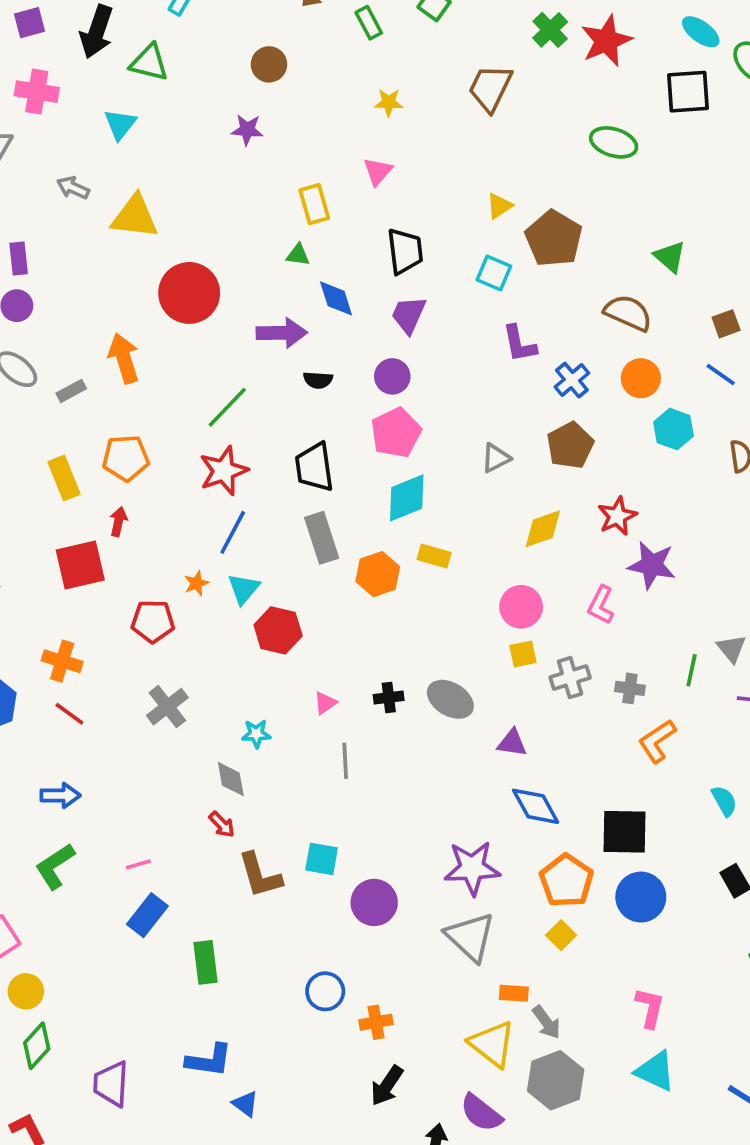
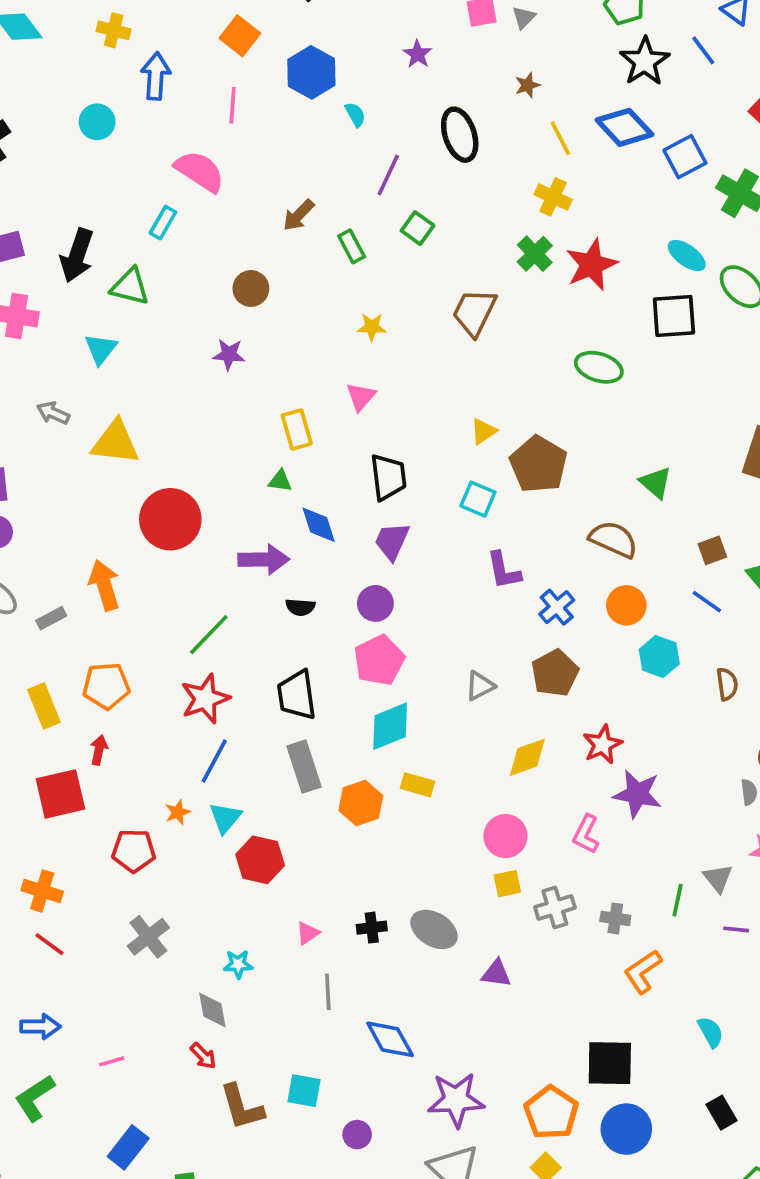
blue diamond: (536, 806) -> (390, 1039), moved
pink line: (138, 864) -> (112, 1061), moved
purple circle: (374, 902) -> (357, 1135), size x0.6

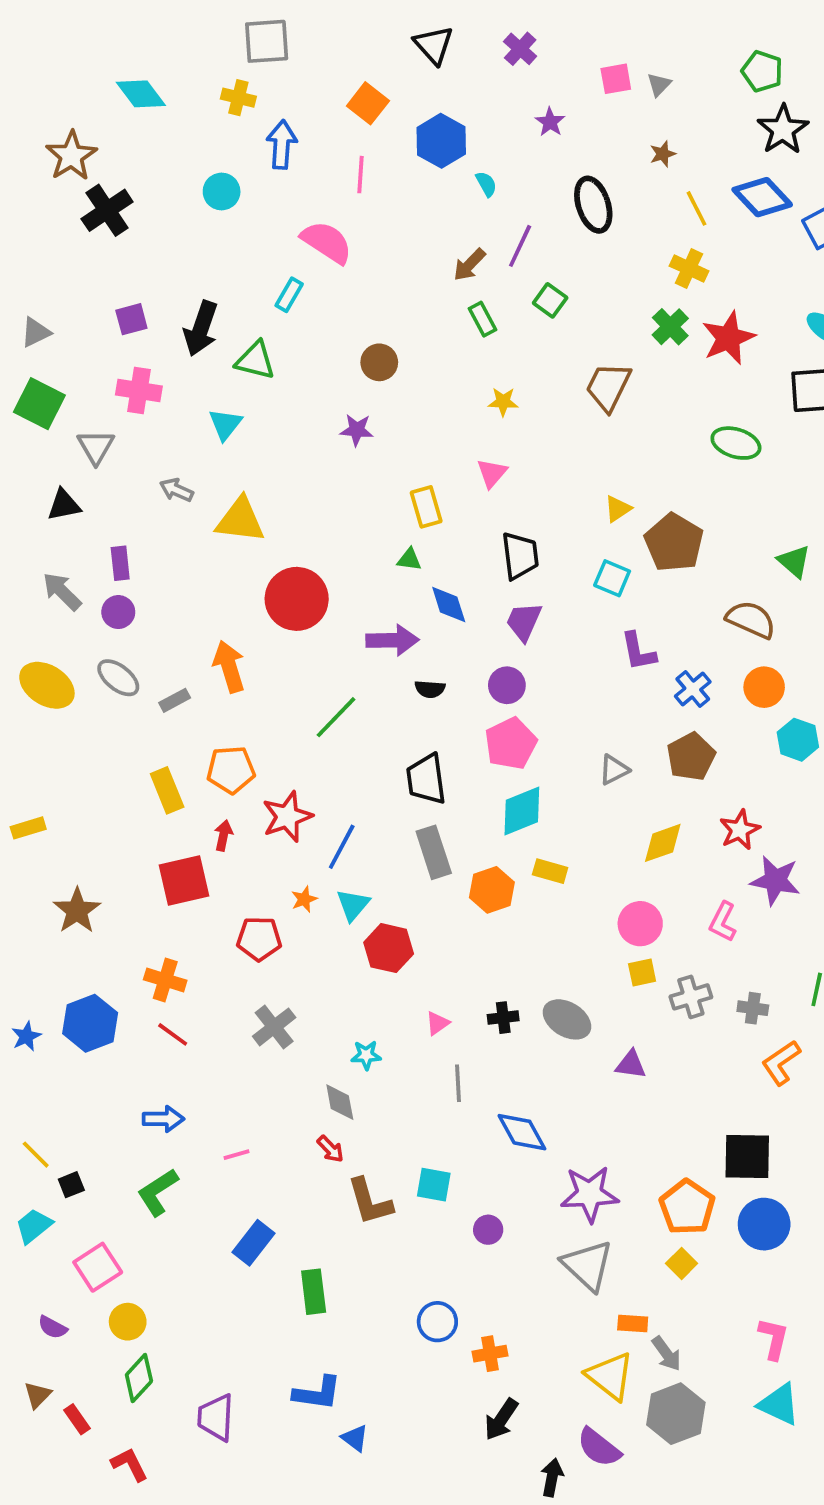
brown arrow: (299, 215) -> (469, 265), moved
red star: (205, 699) -> (287, 817), moved

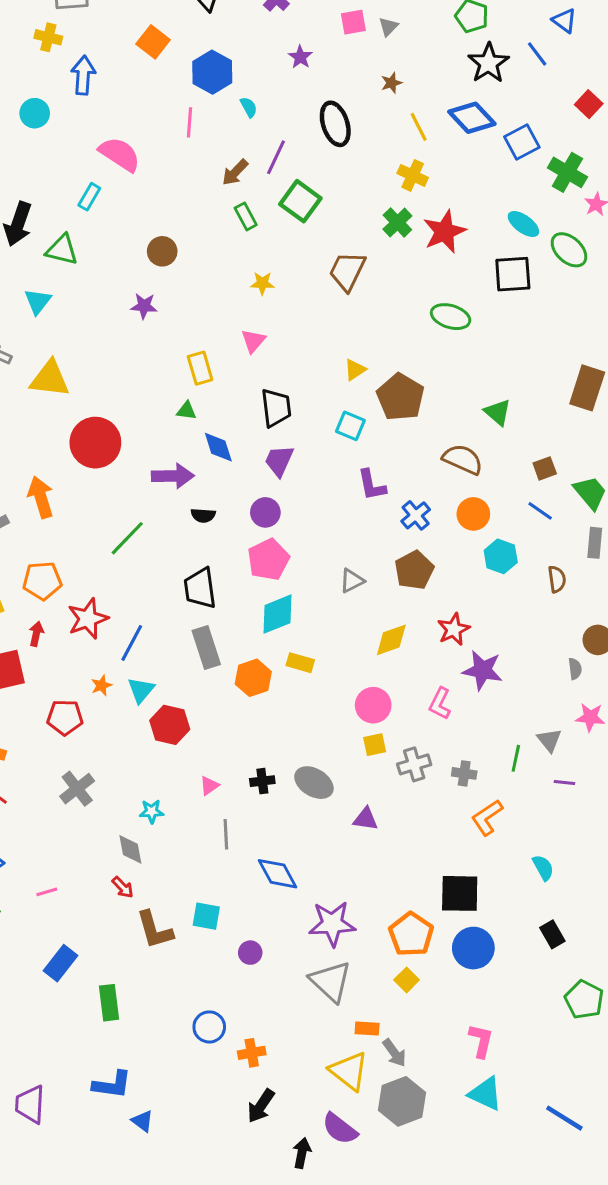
pink line: (360, 175) -> (189, 122), moved
green square: (550, 300) -> (300, 201), size x1.5

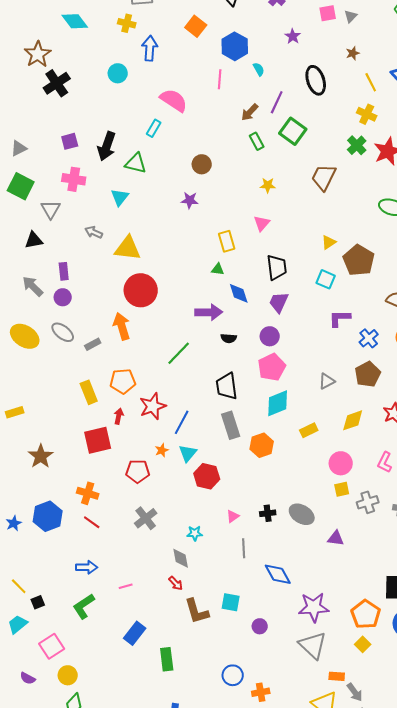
red circle: (95, 443) -> (141, 290), moved
purple L-shape: (372, 485) -> (340, 318), turned 100
yellow rectangle: (300, 663) -> (309, 430), moved, turned -42

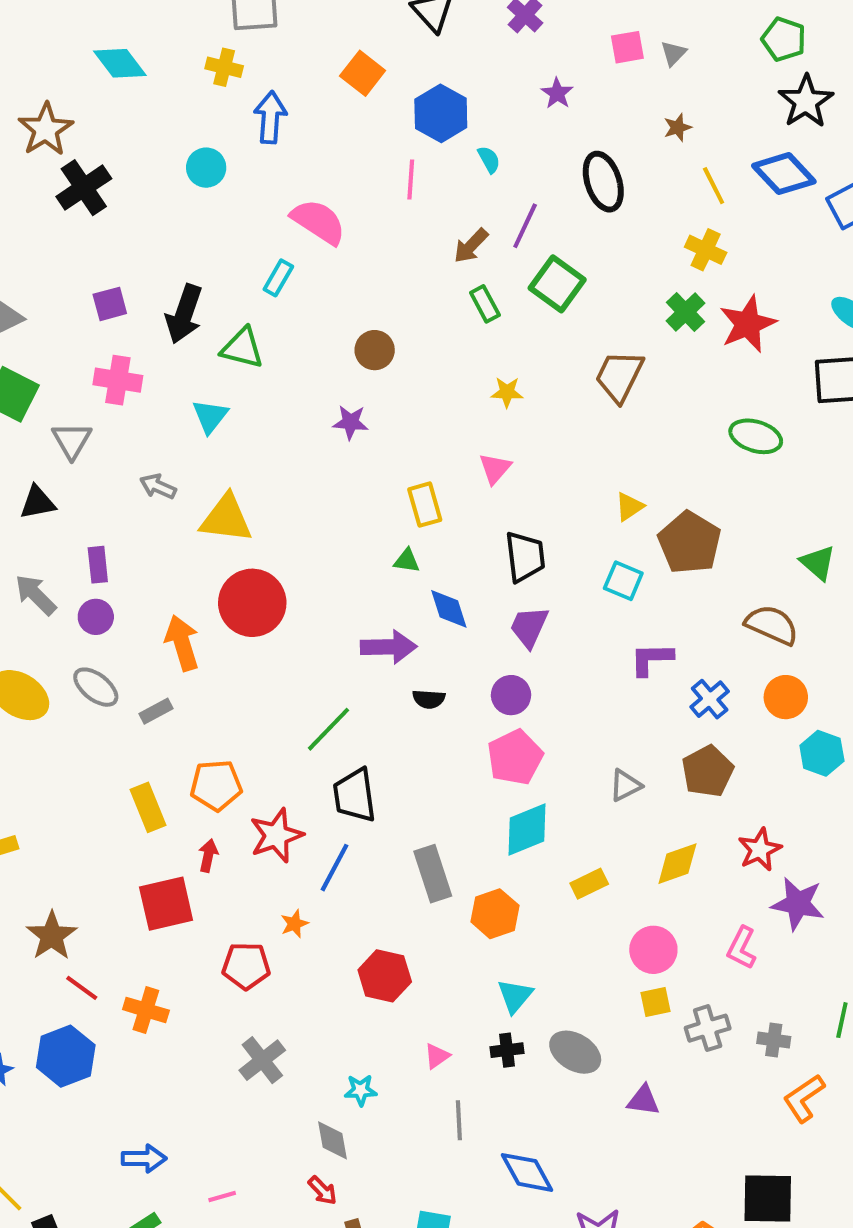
orange arrow: (122, 326) -> (182, 643), moved
black trapezoid: (227, 386) -> (355, 795), moved
cyan triangle: (188, 453) -> (515, 996), moved
red line: (92, 522) -> (82, 988), moved

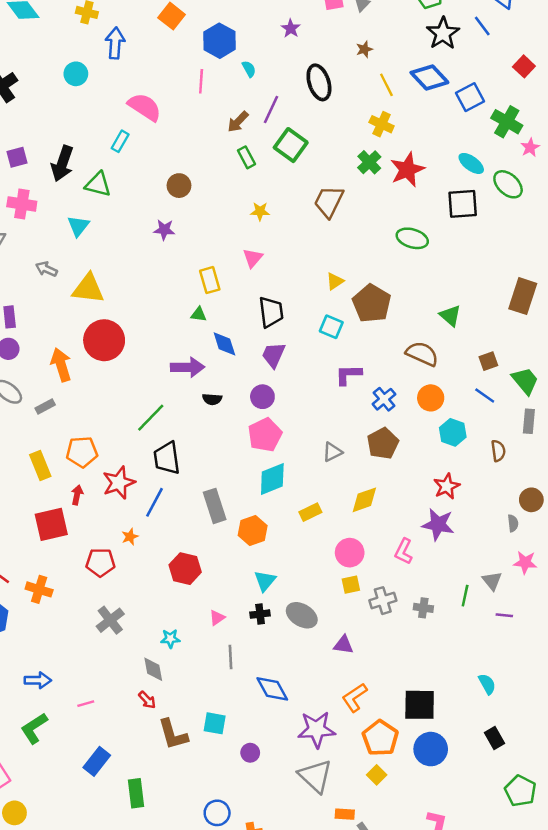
red star: (760, 850) -> (447, 486), moved
orange L-shape: (804, 1098) -> (355, 697), moved

